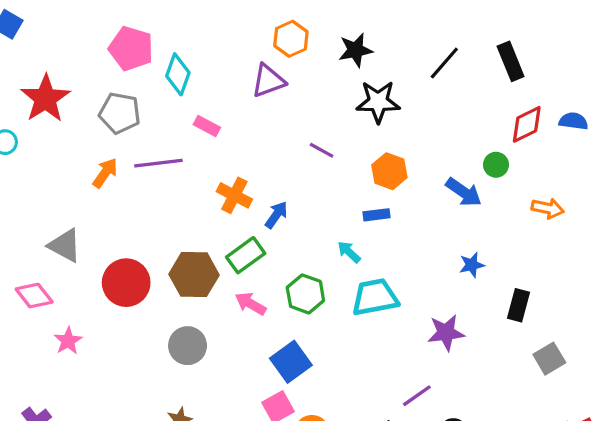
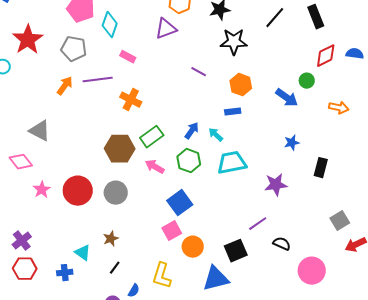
orange cross: (234, 195) -> (131, 100), moved
blue arrow: (276, 215) -> (192, 131), moved
red circle: (126, 283) -> (78, 191), moved
gray square: (549, 359) -> (340, 221), moved

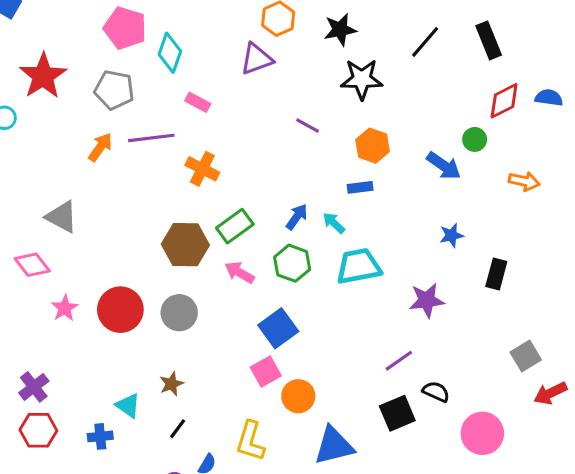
black square: (236, 251) -> (397, 413), moved

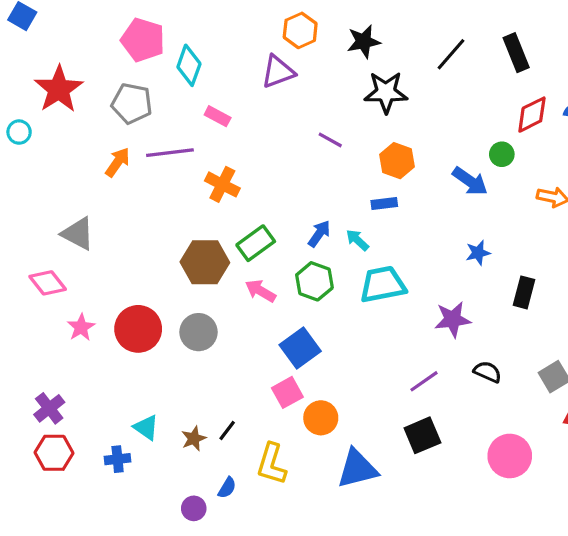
brown star: (171, 384) -> (194, 439), moved
black semicircle: (436, 392) -> (488, 372), moved
black line: (178, 429) -> (227, 431), moved

